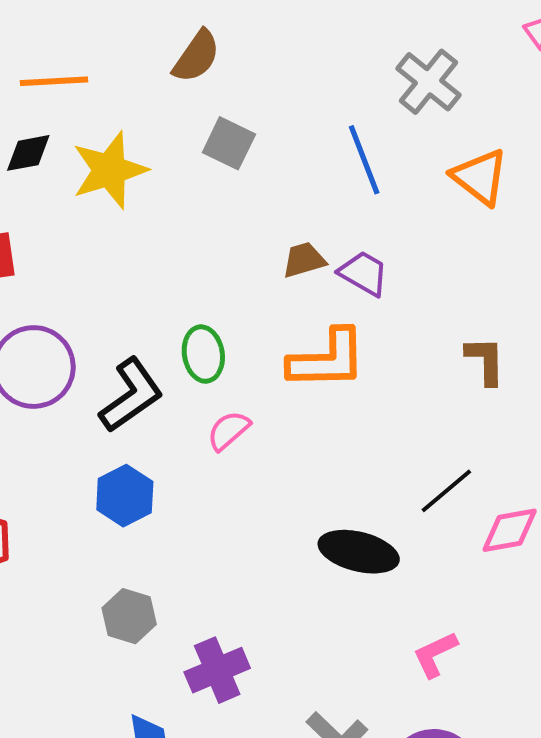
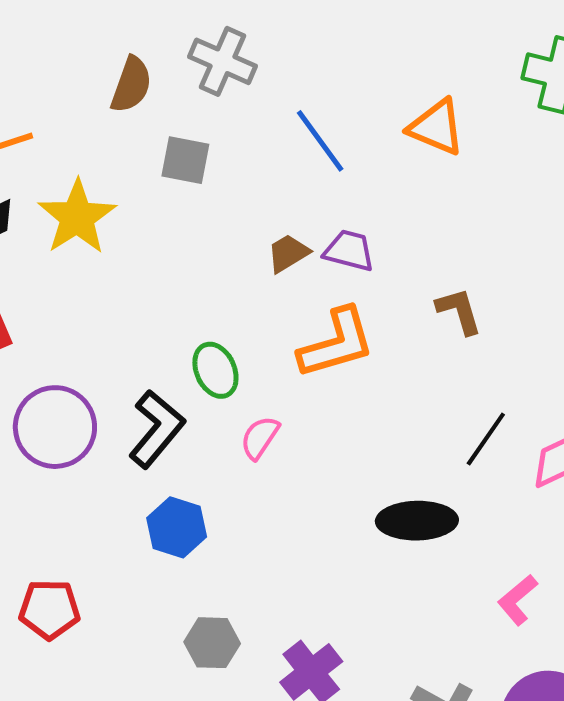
gray cross: (428, 82) -> (223, 61), moved
brown L-shape: (485, 361) -> (459, 311), moved

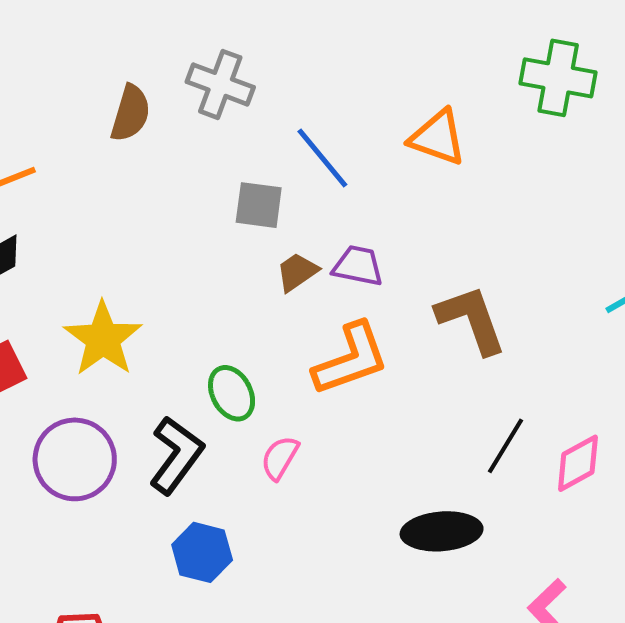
gray square: (185, 160) -> (259, 205), moved
yellow star: (77, 217) -> (103, 339), moved
brown L-shape: (459, 311) -> (471, 320), size x1.5

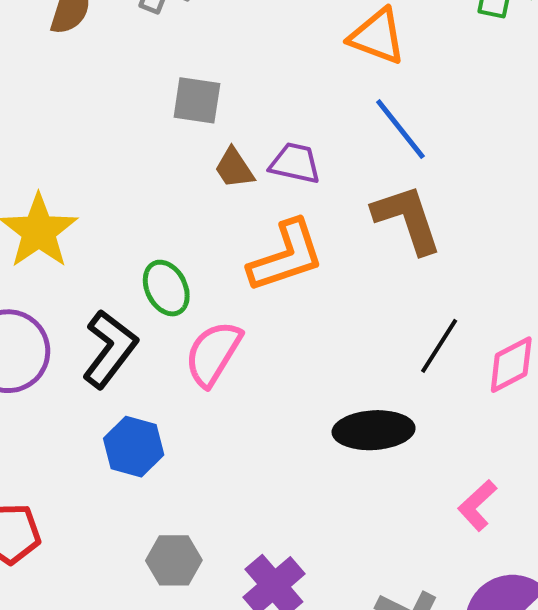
blue line: (322, 158) -> (400, 129), moved
brown trapezoid: (297, 272) -> (234, 168), turned -90
pink semicircle: (280, 458) -> (213, 353), size x1.5

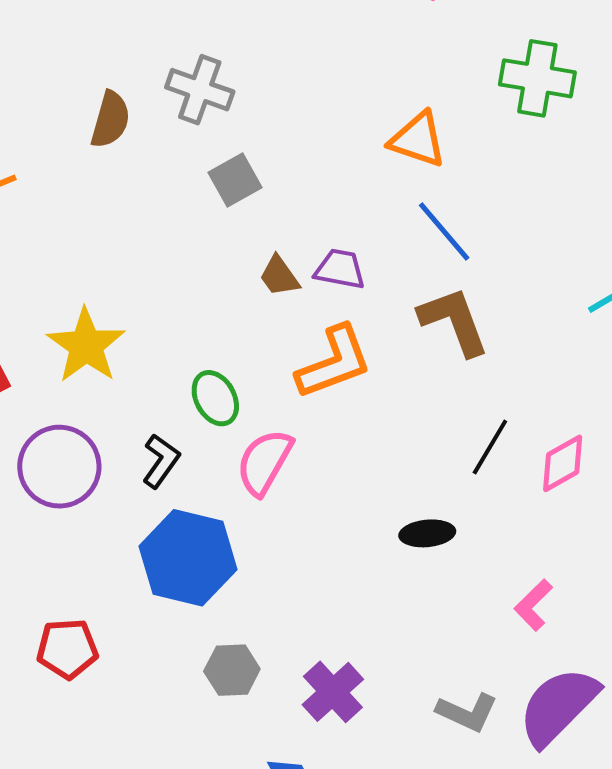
gray square: (197, 100) -> (235, 180), moved, turned -36
black L-shape: (110, 349) -> (161, 461), size x0.7
black ellipse: (374, 430) -> (427, 533), size x0.7
blue hexagon: (134, 447) -> (188, 558), size x1.6

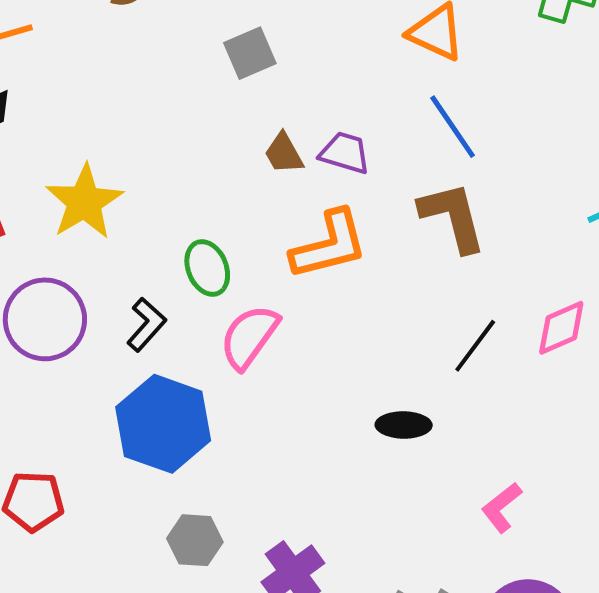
pink diamond: (563, 463) -> (561, 328), moved

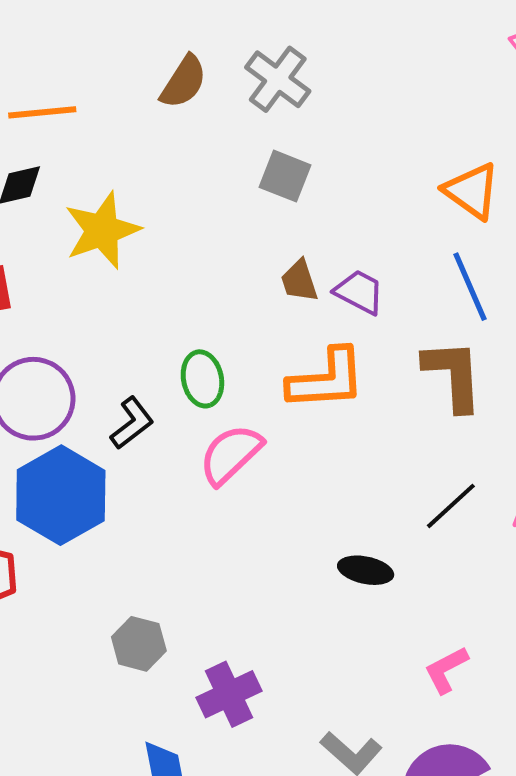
gray square: (250, 53) -> (285, 176), turned 34
yellow star: (84, 202) -> (102, 230), moved
blue hexagon: (163, 424) -> (61, 495), moved

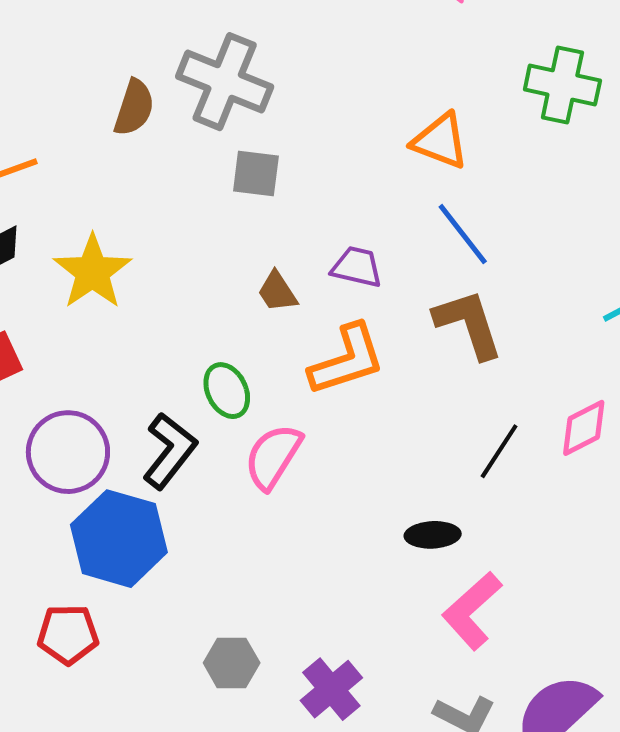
gray cross: (278, 79) -> (225, 82), size x1.4
brown trapezoid: (299, 281) -> (277, 292), moved
black L-shape: (132, 423) -> (170, 451), size x1.4
pink L-shape: (446, 670) -> (472, 611), moved, size x1.5

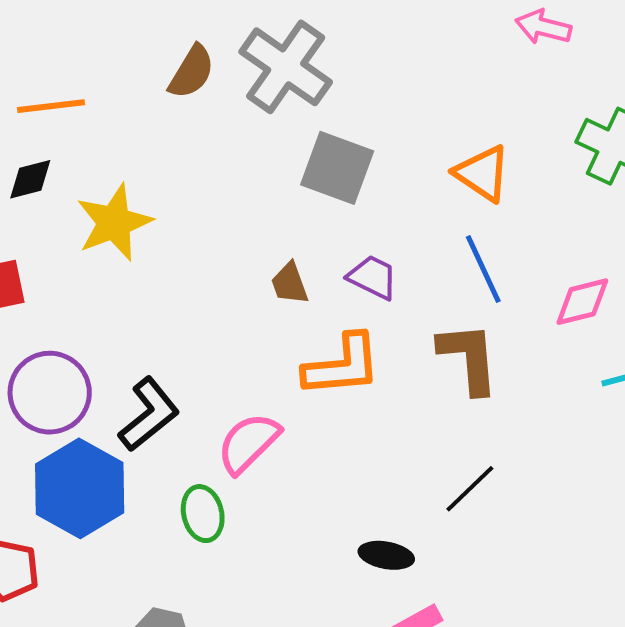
gray square: (256, 173) -> (337, 168), moved, size x1.4
green ellipse: (227, 391) -> (203, 514), moved
pink diamond: (584, 428) -> (582, 302), moved

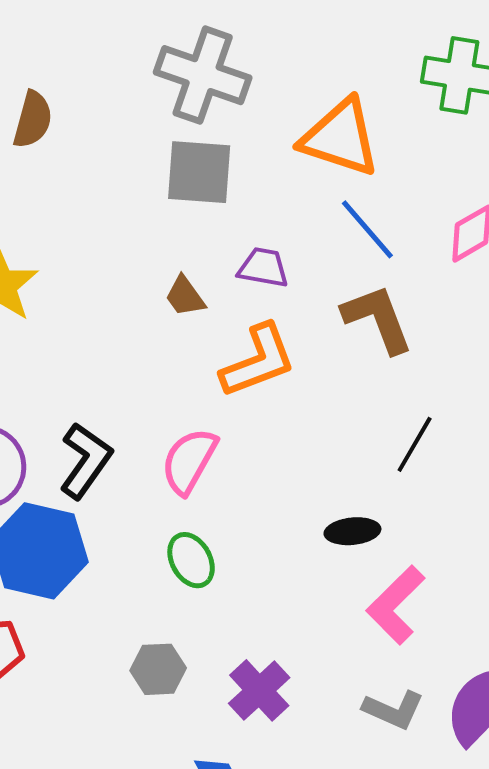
gray cross: (286, 67) -> (203, 75), moved
orange triangle: (482, 173) -> (340, 138), size x1.4
green ellipse: (203, 514) -> (191, 560), moved

